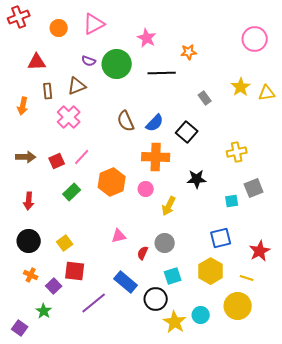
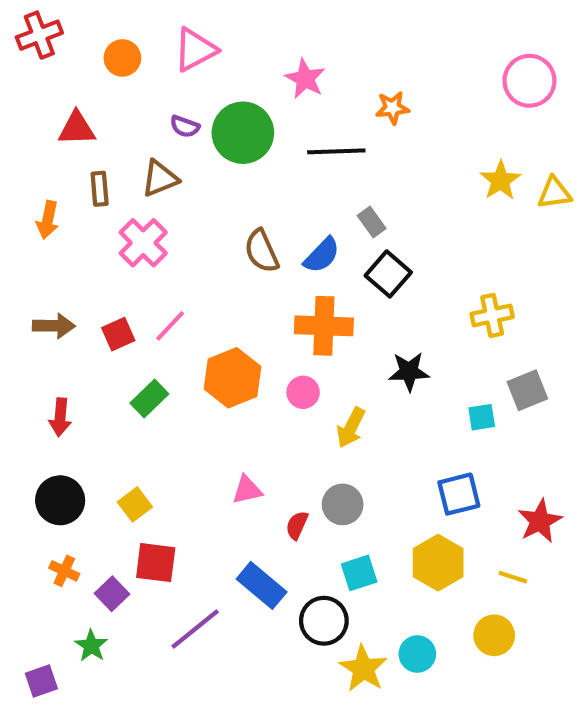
gray rectangle: (205, 98) -> (372, 222), moved
yellow circle: (238, 306) -> (494, 635), size x0.7
purple square: (20, 328) -> (41, 681), turned 35

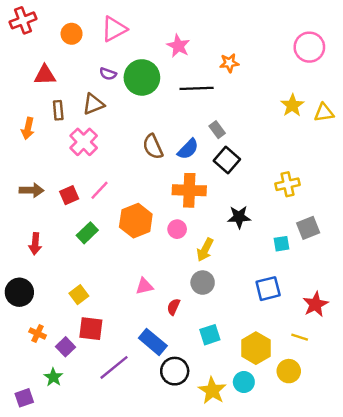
black circle: (60, 500) -> (19, 292), moved
gray circle: (343, 504) -> (203, 283), moved
yellow hexagon: (438, 563) -> (256, 348), moved
black circle: (324, 621) -> (175, 371), moved

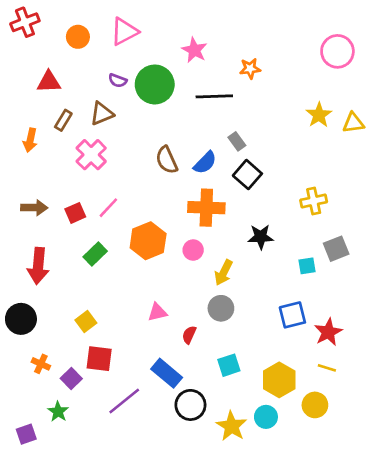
brown rectangle: (58, 110) -> (63, 120), turned 36
red arrow: (35, 244) -> (38, 266), size x1.5
red star: (315, 304) -> (328, 332), moved

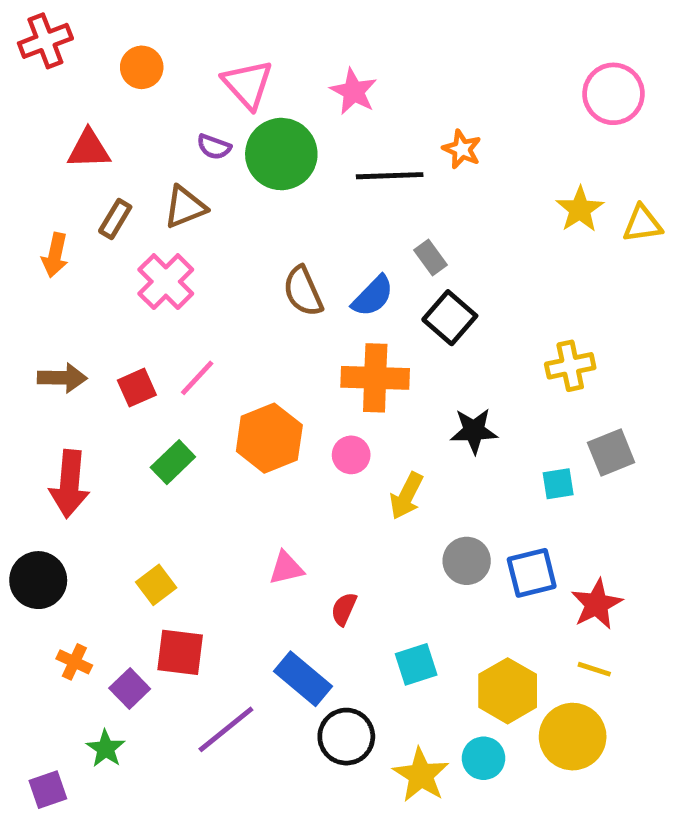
pink triangle: (124, 32) -> (248, 84), moved, turned -44
orange star: (250, 69) -> (462, 149), moved, turned 30
gray circle: (221, 308) -> (467, 561), moved
yellow circle: (315, 405) -> (573, 737), size x1.4

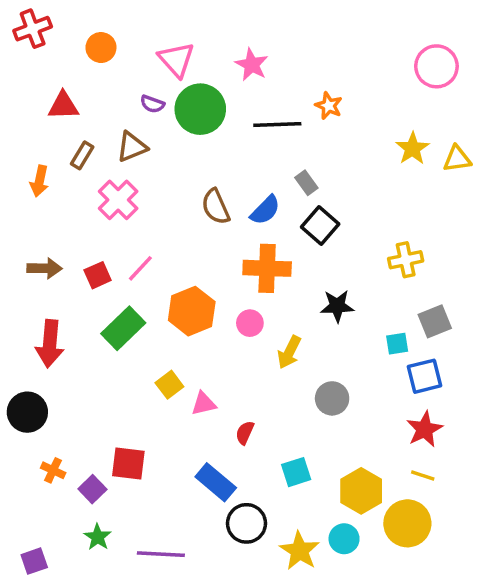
green rectangle: (173, 462) -> (123, 328), size x1.4
blue square: (532, 573) -> (425, 376), moved
yellow square: (156, 585) -> (169, 385), moved
purple line: (226, 729) -> (161, 554), moved, turned 42
green star: (106, 749) -> (98, 537), moved

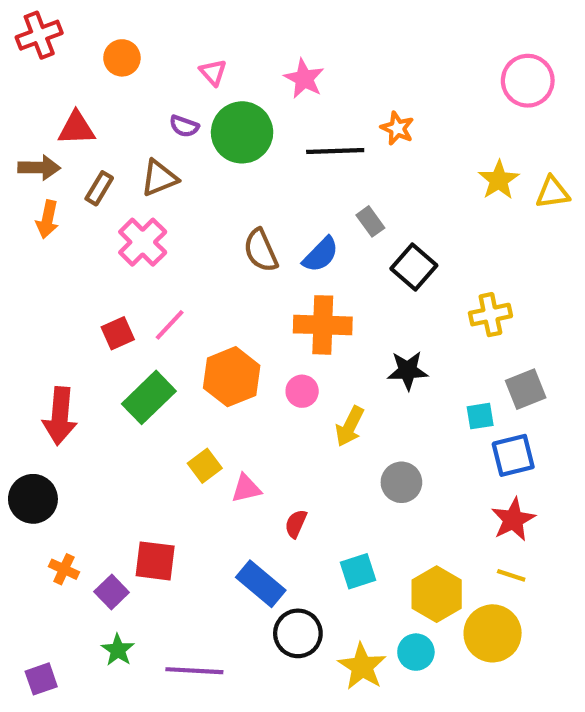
pink triangle: (176, 59) -> (213, 72), size x0.6
black square: (320, 226) -> (414, 267), moved
brown arrow: (45, 268) -> (39, 168), moved

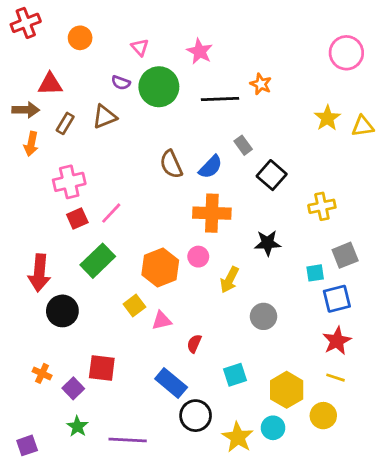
pink cross: (143, 242) -> (69, 182), moved, turned 32
orange hexagon: (232, 377) -> (160, 267), moved
black circle: (33, 499) -> (62, 311), moved
yellow circle: (493, 633) -> (323, 416), size x0.7

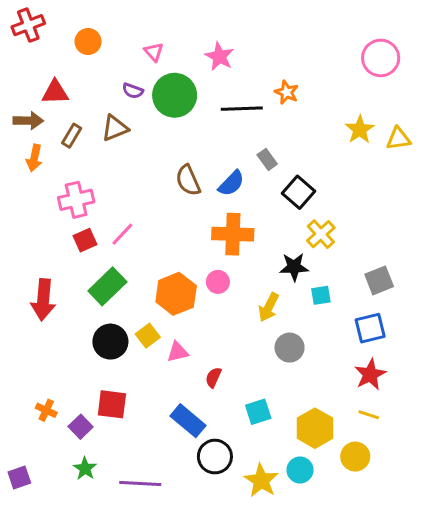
yellow cross: (322, 206) -> (321, 234), moved, turned -30
cyan square: (315, 273) -> (321, 295), moved
yellow arrow: (230, 280) -> (269, 307), moved
black circle: (62, 311) -> (110, 342), moved
purple square: (27, 445) -> (19, 477), moved

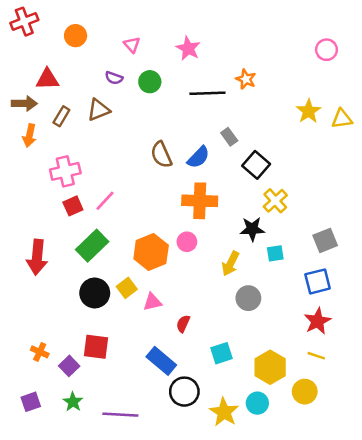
pink circle: (381, 58) -> (326, 50), size x0.7
green circle: (175, 95) -> (150, 82), size x0.6
purple square: (19, 477) -> (31, 402), moved

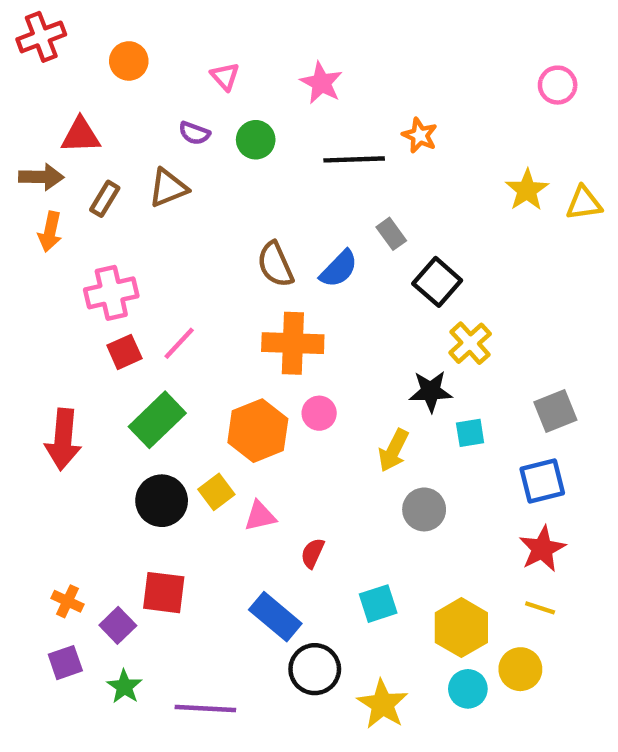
orange cross: (200, 201) -> (293, 343), moved
purple square: (31, 402) -> (65, 663), moved
cyan circle: (257, 403) -> (468, 689), moved

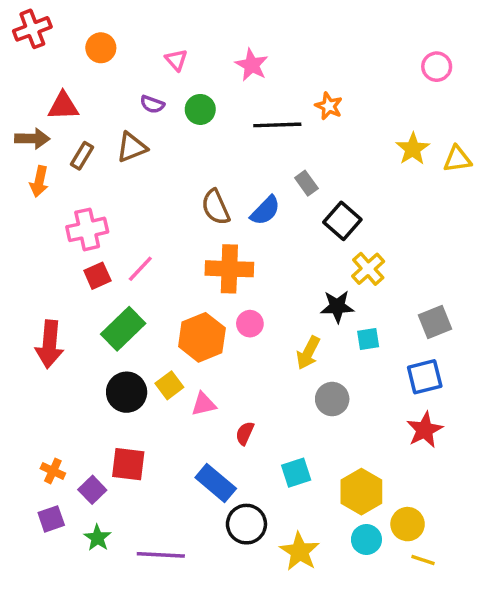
yellow line: (540, 608) -> (423, 560), moved

